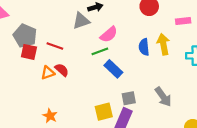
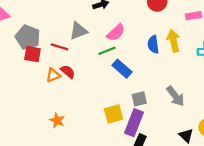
gray triangle: (81, 21) -> (78, 31), moved

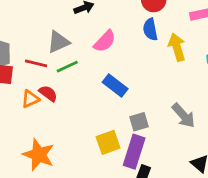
blue semicircle: (153, 44) -> (150, 29), moved
green line: (107, 51) -> (67, 67), moved
orange star: (57, 120) -> (39, 155), size x1.6

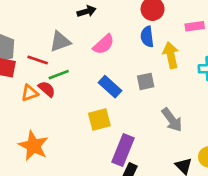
green line: (67, 67) -> (59, 75), moved
gray square: (139, 122) -> (146, 81), moved
yellow square: (108, 142) -> (99, 120), moved

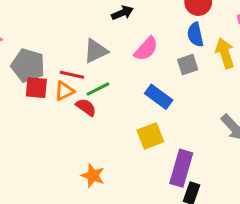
gray square: (146, 81) -> (188, 65), moved
orange triangle: (30, 93) -> (64, 91), moved
orange star: (33, 146) -> (93, 176), moved, size x0.7

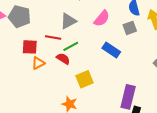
gray pentagon: (28, 65) -> (19, 17), moved
orange triangle: (64, 91) -> (38, 63), moved
yellow square: (150, 136) -> (85, 79), moved

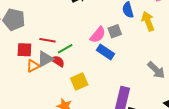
pink semicircle: (102, 18) -> (98, 35), moved
gray triangle: (68, 21) -> (45, 59), moved
gray square: (130, 28) -> (115, 31), moved

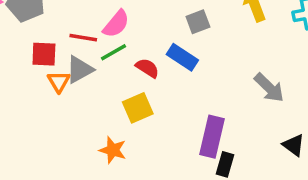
pink semicircle: (98, 35) -> (116, 24), moved
red semicircle: (58, 61) -> (147, 68), moved
orange triangle: (33, 66) -> (59, 82), turned -32

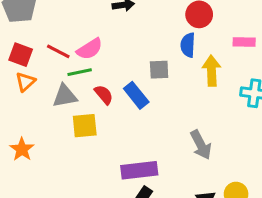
gray triangle: (80, 70) -> (65, 96), moved
purple rectangle: (212, 137) -> (139, 170), turned 52
orange star: (113, 150) -> (22, 149), moved

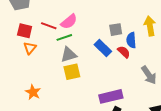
blue semicircle: (188, 45) -> (131, 40), moved
red semicircle: (104, 95) -> (124, 52), moved
gray triangle: (65, 96) -> (69, 55), moved

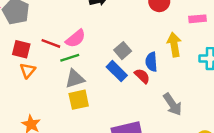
gray square: (116, 30) -> (123, 51), moved, turned -32

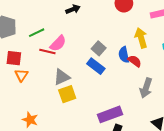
red line: (51, 43) -> (47, 51), moved
green line: (70, 58) -> (37, 33), moved
red semicircle: (142, 76) -> (135, 61), moved
gray arrow: (173, 104) -> (146, 88), turned 60

